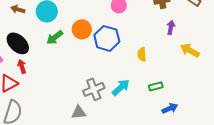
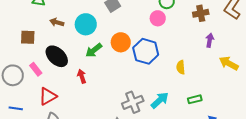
red arrow: (22, 66) -> (82, 76), moved

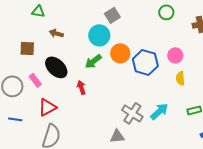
pink circle: (158, 18) -> (175, 55), moved
cyan circle: (86, 24) -> (99, 35), moved
gray cross: (133, 102) -> (132, 113), turned -35

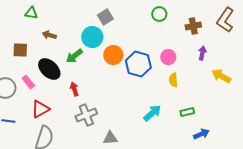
green arrow: (93, 61) -> (74, 56), moved
gray cross: (132, 113) -> (86, 115), moved, turned 35

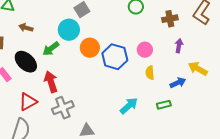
red arrow: (74, 89) -> (51, 82), size x1.5
red triangle: (40, 109) -> (28, 102), moved
blue arrow: (201, 134) -> (178, 83), moved

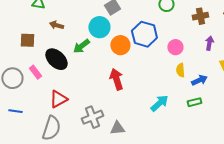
blue hexagon: (115, 57) -> (144, 34), moved
red arrow: (51, 82) -> (116, 79), moved
blue arrow: (178, 83) -> (199, 80), moved
gray cross: (63, 108) -> (92, 117), moved

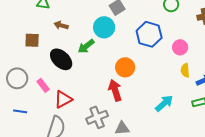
orange circle: (120, 45) -> (125, 67), moved
pink rectangle: (35, 72) -> (43, 85), moved
red arrow: (116, 79) -> (115, 90), moved

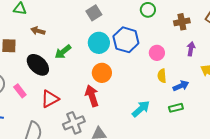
cyan circle: (104, 27) -> (99, 43), moved
red triangle: (63, 99) -> (50, 99), moved

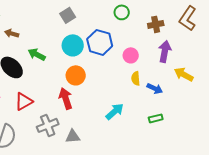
purple arrow: (191, 49) -> (165, 51), size x1.5
green arrow: (63, 52) -> (37, 54), turned 66
blue arrow: (181, 86) -> (155, 88), turned 49
green rectangle: (176, 108) -> (156, 118), moved

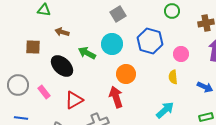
cyan circle: (73, 45) -> (112, 44), moved
yellow semicircle: (136, 78) -> (173, 77), moved

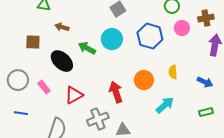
pink circle: (181, 54) -> (182, 28), moved
orange circle: (126, 74) -> (144, 80), moved

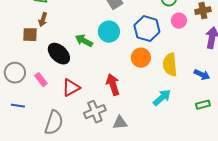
brown arrow: (62, 27) -> (43, 20), moved, turned -88
yellow semicircle: (173, 72) -> (170, 65), size x1.6
orange circle: (144, 80) -> (141, 58), moved

